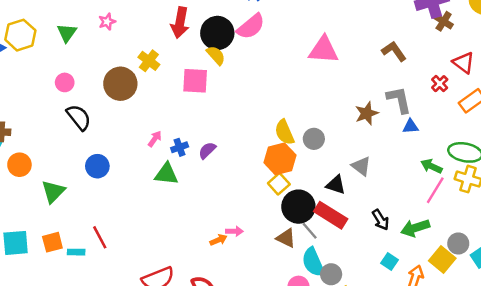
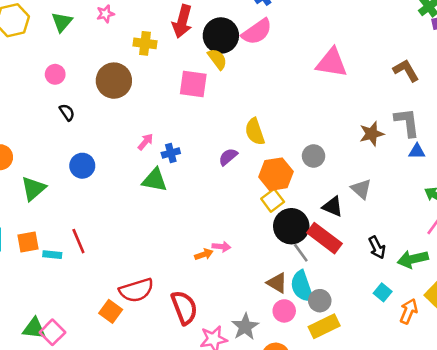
yellow cross: (149, 61) -> (145, 43), moved, turned -35
black semicircle: (79, 117) -> (67, 112), size x0.6
yellow semicircle: (284, 132) -> (255, 132), moved
purple semicircle: (207, 150) -> (228, 157), moved
brown triangle: (286, 238) -> (277, 283), moved

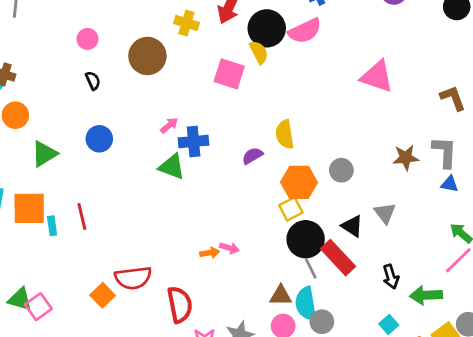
blue cross: (171, 153) -> (194, 142), size x1.5
orange square: (28, 242) -> (29, 208), size x1.5
cyan rectangle: (52, 255) -> (52, 226), turned 66
brown triangle: (277, 283) -> (281, 296), turned -40

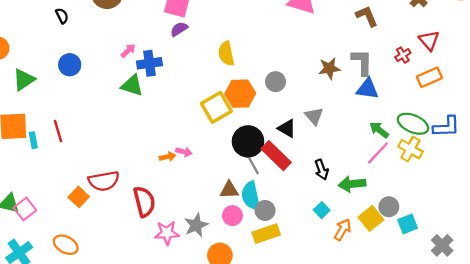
purple semicircle: (252, 156) -> (179, 29), moved
blue triangle: (450, 184) -> (368, 89), size x1.5
yellow square: (291, 209) -> (216, 107), moved, size x1.5

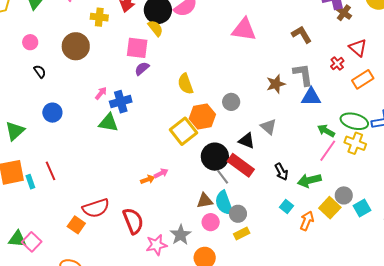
pink arrow: (184, 152) -> (161, 173), turned -32
yellow rectangle: (266, 234) -> (242, 234), size x0.7

